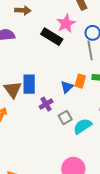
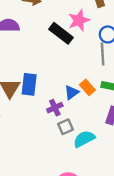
orange rectangle: (80, 81) -> (87, 87), turned -64
purple cross: (46, 104) -> (55, 108), moved

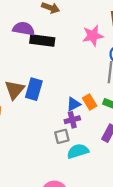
black rectangle: (61, 33) -> (42, 41), moved, turned -40
purple cross: (55, 108) -> (72, 120), moved

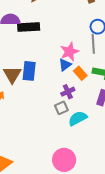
pink star: (93, 36) -> (69, 52), moved
blue triangle: (74, 104) -> (65, 65), moved

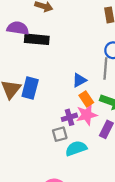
pink star: (69, 52) -> (87, 115), moved
blue triangle: (65, 65) -> (79, 80), moved

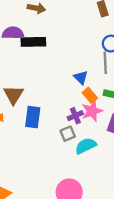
blue triangle: (79, 80) -> (81, 77), turned -40
blue rectangle: (30, 88) -> (33, 117), moved

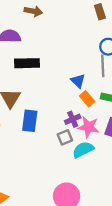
black rectangle: (33, 42) -> (27, 63), moved
pink star: (92, 111) -> (89, 127), moved, turned 30

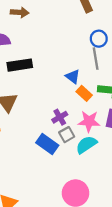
purple cross: (73, 119) -> (60, 117), moved
blue rectangle: (30, 121) -> (47, 144), moved, turned -55

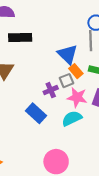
blue triangle: (73, 76) -> (67, 54), size x1.5
gray square: (67, 135) -> (66, 81), moved

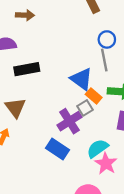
purple cross: (51, 90) -> (69, 121), size x1.5
pink star: (77, 97) -> (106, 164), moved, turned 30

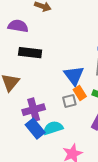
purple cross: (69, 121) -> (34, 110), moved
cyan semicircle: (98, 148) -> (53, 128), moved

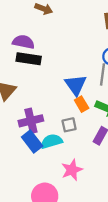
purple semicircle: (18, 26) -> (23, 42), moved
gray square: (69, 101) -> (69, 125), moved

